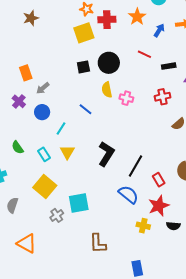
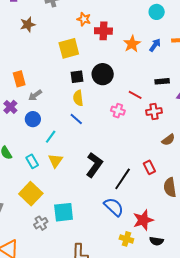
orange star: (137, 17) -> (132, 44), moved
yellow square: (84, 33) -> (69, 48), moved
red line: (144, 54) -> (135, 95), moved
yellow semicircle: (107, 90) -> (78, 98), moved
red rectangle: (159, 180) -> (149, 167), moved

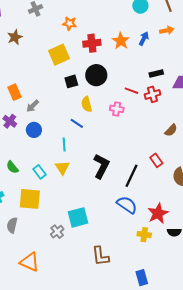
red cross: (103, 31) -> (92, 43), moved
yellow semicircle: (78, 98) -> (87, 104), moved
red cross: (154, 112) -> (152, 94), moved
cyan line: (51, 137) -> (64, 145), moved, turned -32
yellow square: (31, 194) -> (30, 199), moved, turned -30

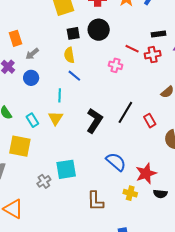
yellow semicircle: (87, 104) -> (69, 55), moved
black line: (131, 176) -> (125, 112), moved
brown L-shape: (100, 256) -> (95, 201), moved

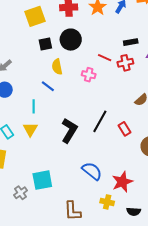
yellow semicircle: (69, 55) -> (57, 67), moved
black semicircle: (160, 194) -> (134, 212), moved

